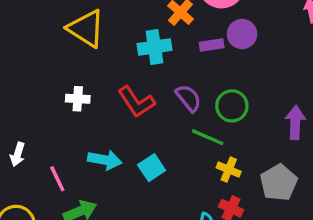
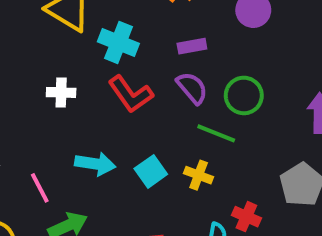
purple rectangle: (212, 45) -> (192, 46), moved
cyan cross: (154, 47) -> (118, 43), moved, turned 32
yellow cross: (229, 170) -> (199, 175), moved

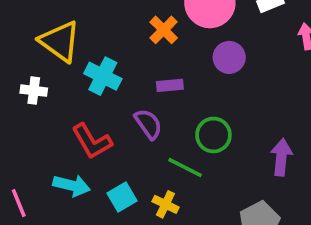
purple semicircle: (192, 88) -> (148, 124), moved
white cross: (61, 92) -> (34, 91), moved
red L-shape: (131, 94) -> (92, 141), moved

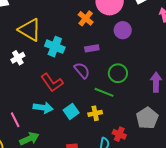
white cross: (34, 91) -> (18, 58), turned -32
yellow cross: (165, 204) -> (95, 113), turned -32

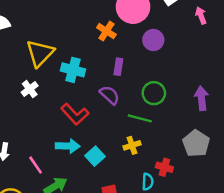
yellow triangle: (30, 30) -> (40, 53), turned 50
purple rectangle: (92, 48) -> (118, 67), turned -64
cyan square: (71, 111) -> (95, 156), moved

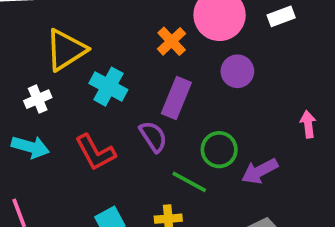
pink arrow: (201, 15) -> (308, 124), moved
purple rectangle: (118, 67) -> (176, 98), size x1.5
purple arrow: (201, 98) -> (260, 171), moved, turned -125
cyan arrow: (68, 146) -> (30, 147), moved

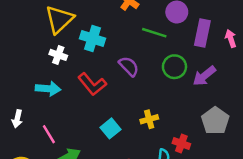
purple rectangle: (176, 98) -> (202, 33), moved
white cross: (38, 99) -> (58, 55), moved, turned -36
green line: (189, 182) -> (154, 33), moved

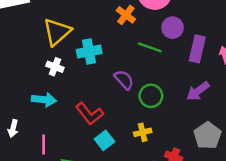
cyan cross: (93, 38) -> (89, 51), turned -30
green circle: (174, 67) -> (151, 96), moved
red L-shape: (92, 84) -> (89, 114), moved
pink line: (49, 134) -> (44, 144), turned 30

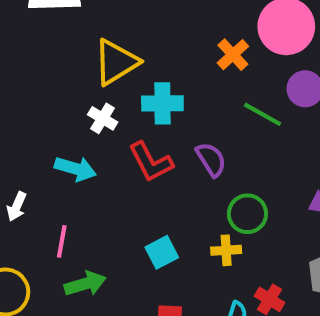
green circle: (151, 96) -> (247, 214), moved
red L-shape: (89, 114) -> (151, 162), moved

